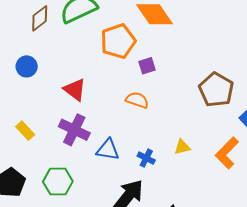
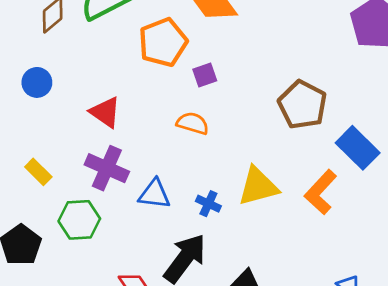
yellow triangle: (182, 147) -> (258, 186), size x1.8
green hexagon: (58, 182) -> (79, 220), moved

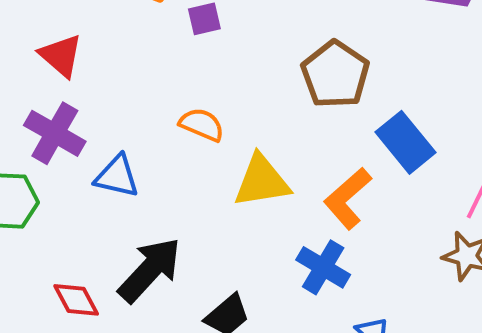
orange semicircle: (193, 123) -> (202, 125), moved
blue cross: (208, 204) -> (323, 267), moved, size x1.5

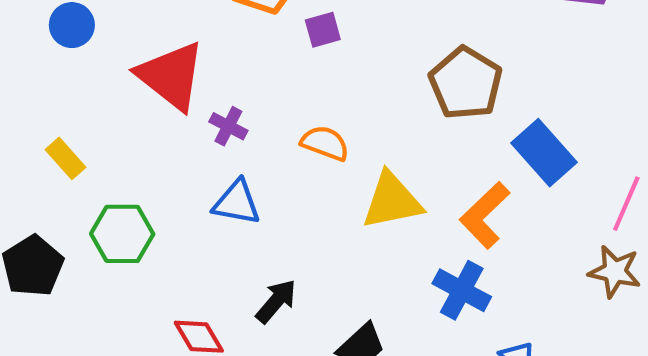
red triangle: (61, 56) -> (171, 76), size x1.5
purple cross: (55, 133) -> (228, 126), moved, size x0.6
black arrow: (150, 270) -> (276, 301), size x0.6

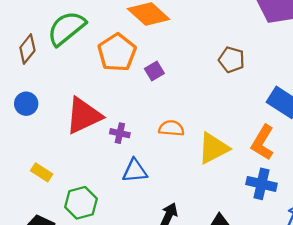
red triangle: (171, 76) -> (84, 116), turned -48
brown pentagon: (466, 83) -> (232, 60), moved, size x0.7

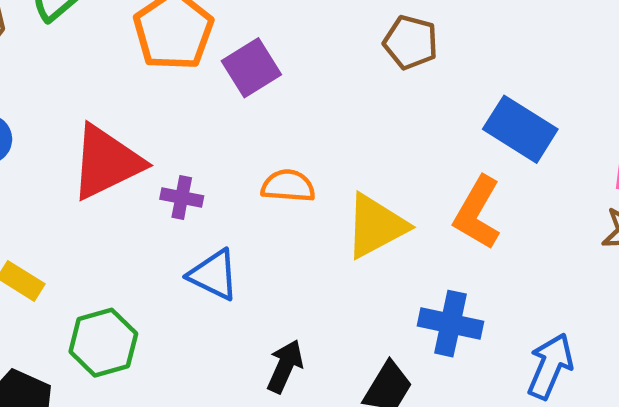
purple square: (154, 71) -> (251, 68), size x1.4
blue triangle: (135, 171) -> (214, 275), turned 32
blue cross: (261, 184) -> (450, 324), moved

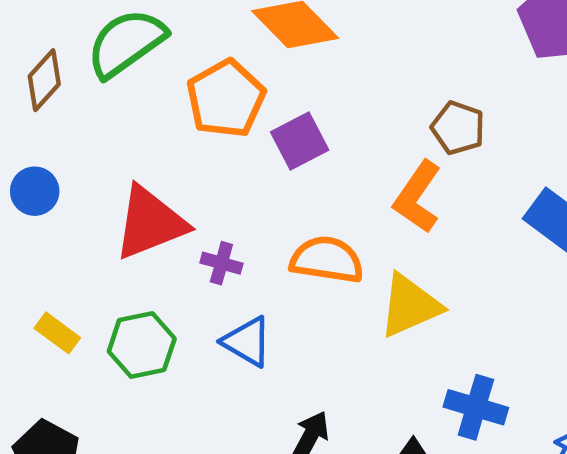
orange semicircle: (288, 186) -> (327, 260), size x1.4
orange L-shape: (477, 213) -> (417, 197), moved
green hexagon: (103, 343) -> (142, 345), moved

